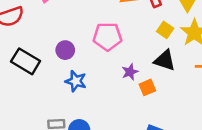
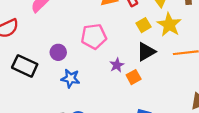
yellow square: (165, 30) -> (144, 25), turned 32
black triangle: (165, 60) -> (146, 52), turned -42

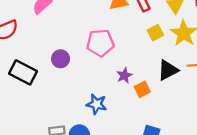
black triangle: (146, 52) -> (168, 70), moved
blue star: (70, 78) -> (97, 104), moved

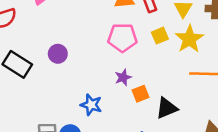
pink pentagon: (100, 43) -> (122, 38), moved
black triangle: (168, 70) -> (167, 108), moved

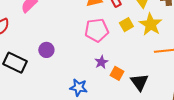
orange square: (140, 94) -> (117, 73), turned -32
black triangle: (167, 108) -> (140, 82), turned -36

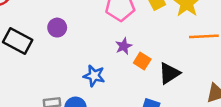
black triangle: (140, 82) -> (169, 73), turned 30

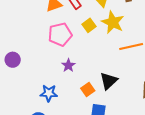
orange square: (142, 61) -> (88, 90), moved, turned 32

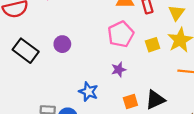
yellow square: (89, 25) -> (153, 45), moved
pink pentagon: (60, 34) -> (121, 34), turned -30

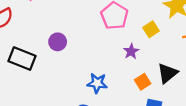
yellow square: (153, 45) -> (151, 29), moved
purple star: (119, 70) -> (131, 51), moved

